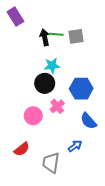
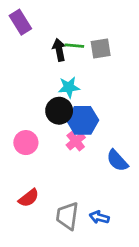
blue hexagon: (81, 89) -> (83, 120), moved
pink circle: (33, 116) -> (26, 143), moved
blue arrow: (75, 146) -> (99, 217), moved, turned -128

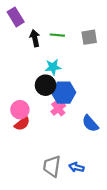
gray square: (101, 48) -> (89, 37), moved
black arrow: (59, 50) -> (35, 38), moved
red semicircle: (29, 198) -> (22, 124), moved

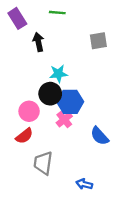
green line: (57, 35) -> (57, 13), moved
pink circle: (20, 110) -> (29, 111), moved
gray trapezoid: (52, 166) -> (43, 163), moved

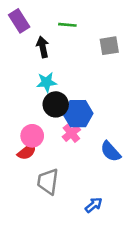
green line: (57, 13) -> (67, 25), moved
cyan star: (58, 74) -> (47, 82), moved
pink circle: (29, 111) -> (32, 136), moved
blue arrow: (84, 184) -> (94, 205), turned 126

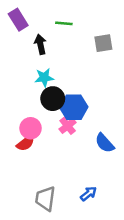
gray trapezoid: (48, 181) -> (45, 199), moved

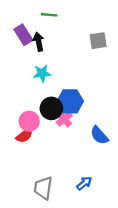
purple rectangle: (18, 20) -> (23, 35), moved
green line: (64, 23) -> (49, 15), moved
black circle: (53, 99) -> (51, 108), moved

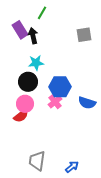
green line: (49, 15) -> (42, 13), turned -64
black circle: (51, 108) -> (28, 82), moved
blue semicircle: (99, 135) -> (87, 103), moved, turned -30
blue arrow: (84, 183) -> (72, 167), moved

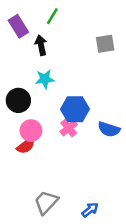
purple rectangle: (20, 30) -> (18, 26), moved
black circle: (28, 82) -> (18, 100), moved
gray trapezoid: (37, 161) -> (46, 202), turned 35

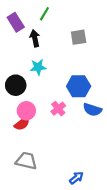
gray square: (105, 44) -> (79, 37), moved
blue hexagon: (75, 109) -> (79, 86), moved
gray trapezoid: (46, 202) -> (26, 161), moved, turned 60

